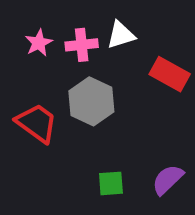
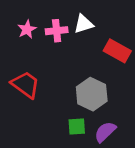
gray hexagon: (91, 101) -> (92, 94), moved
purple semicircle: (168, 180) -> (105, 132), moved

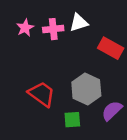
red trapezoid: (26, 85) -> (42, 94), moved
purple semicircle: (105, 132) -> (112, 111), moved

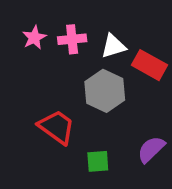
white triangle: (79, 23) -> (113, 46), moved
gray hexagon: (86, 89) -> (105, 91), moved

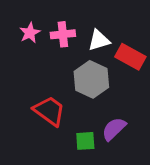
purple semicircle: (151, 149) -> (114, 129), moved

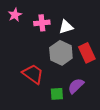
pink star: (30, 33) -> (15, 15), moved
red rectangle: (130, 57) -> (87, 53), moved, turned 36

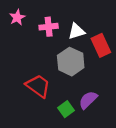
red rectangle: (87, 53) -> (101, 45), moved
green square: (57, 94) -> (66, 109), turned -32

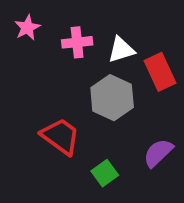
purple semicircle: (88, 100) -> (158, 153), moved

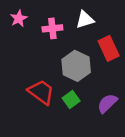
white triangle: (121, 50) -> (85, 20), moved
green square: (105, 173) -> (71, 100), moved

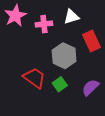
pink star: (19, 18) -> (15, 16), size x1.5

